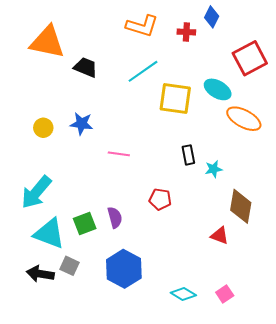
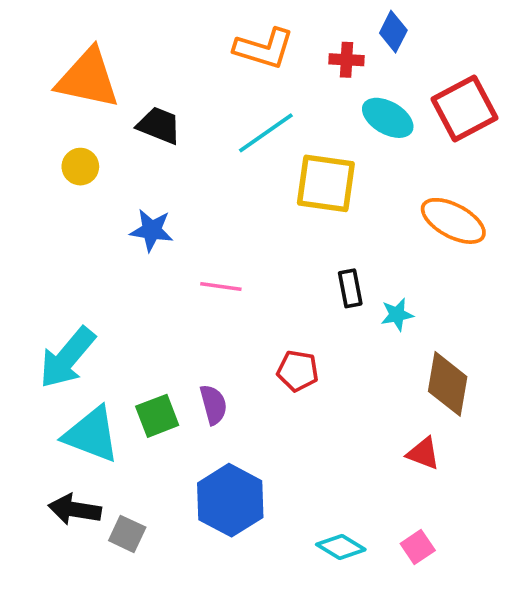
cyan ellipse: (218, 89) -> (388, 118), moved
yellow circle: (43, 128) -> (80, 167), moved
red triangle: (220, 236) -> (423, 453), moved
gray square: (69, 266) -> (127, 534), moved

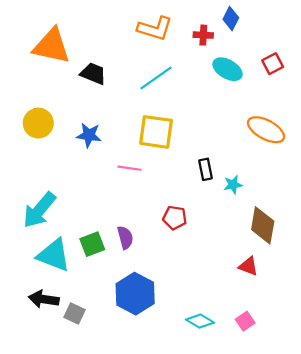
red square: (465, 108) -> (273, 64), size x0.6
yellow circle: (80, 167) -> (38, 123), moved, size x1.4
yellow square: (326, 183) -> (156, 132), moved

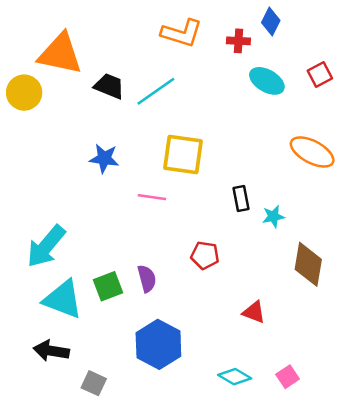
cyan line: (156, 78) -> (156, 91), moved
yellow circle: (38, 123) -> (24, 93), moved
red triangle: (248, 266) -> (254, 312), moved
gray square: (75, 313) -> (94, 383), moved

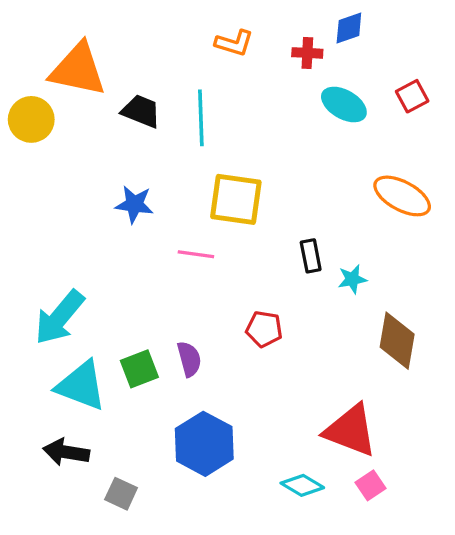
blue diamond: (271, 22) -> (349, 28), turned 44
orange L-shape: (182, 33) -> (234, 43), size x0.7
cyan line: (156, 91) -> (201, 118), turned -57
red triangle: (254, 312) -> (351, 430), moved, size x1.8

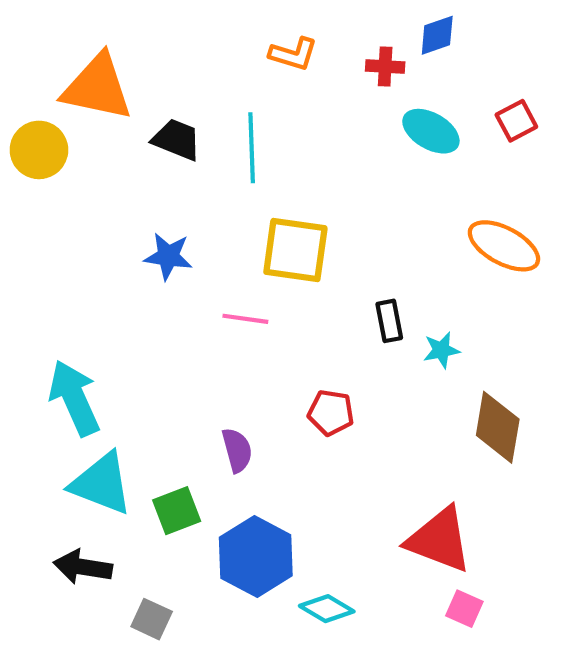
cyan arrow: (60, 317) -> (74, 398), turned 116
green square: (139, 369) -> (177, 511), moved
cyan diamond: (302, 485) -> (327, 609), moved
pink square: (371, 485) -> (464, 609), turned -32

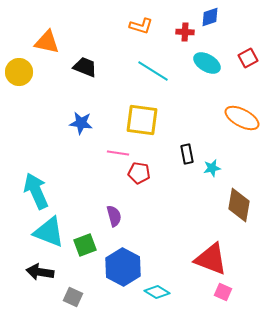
orange triangle: (97, 87) -> (47, 42), size x0.7
cyan line: (252, 148) -> (153, 71), moved, turned -56
red pentagon: (331, 413) -> (139, 173), moved

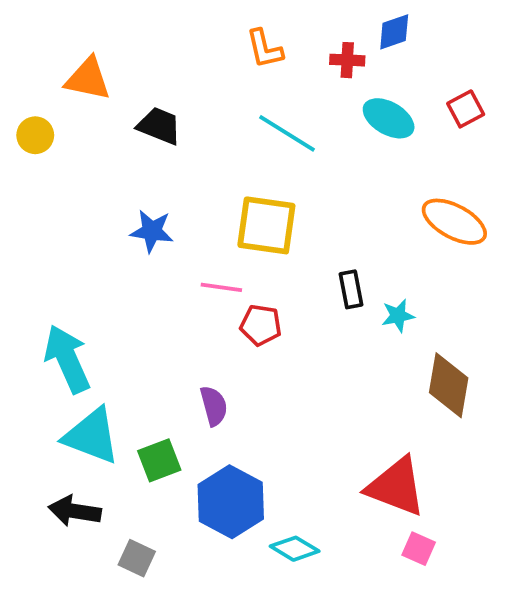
orange L-shape: (141, 26) -> (265, 49), turned 60
yellow circle: (19, 72) -> (35, 135), size x0.7

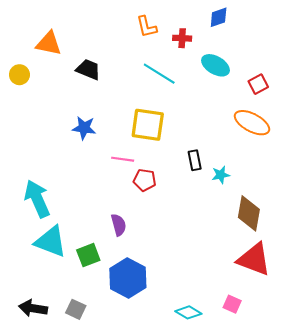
red cross: (347, 60) -> (182, 38), moved
red square: (466, 109) -> (258, 84), moved
red triangle: (396, 487) -> (254, 259), moved
black arrow: (75, 511) -> (33, 308), moved
cyan diamond: (295, 549) -> (188, 312), moved

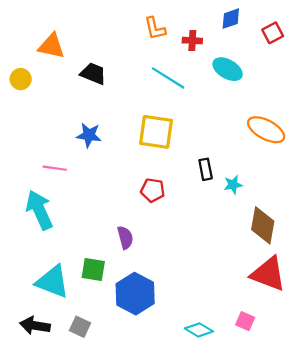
red square: (258, 84) -> (273, 33), moved
pink line: (123, 159) -> (55, 168), moved
cyan triangle: (51, 242) -> (53, 282), moved
green square: (88, 255) -> (93, 269), turned 30

